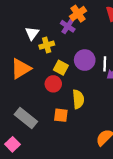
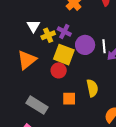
purple cross: (68, 26) -> (64, 32), moved
yellow square: (61, 68) -> (64, 55), size x1.5
yellow semicircle: (78, 99) -> (92, 88), moved

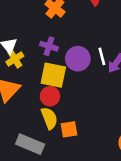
yellow cross: (48, 35) -> (15, 59), moved
yellow semicircle: (92, 88) -> (49, 118), moved

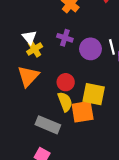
yellow square: (53, 75) -> (94, 94), moved
orange square: (69, 129) -> (83, 112), size x1.5

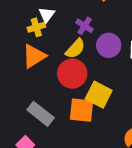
yellow cross: (35, 49) -> (36, 27), moved
red circle: (66, 82) -> (72, 74), size x1.5
yellow semicircle: (65, 102) -> (75, 49), moved, turned 48

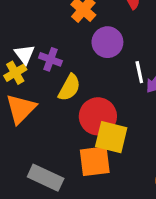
purple cross: (85, 26) -> (50, 59), moved
purple circle: (109, 45) -> (107, 42), moved
red circle: (72, 74) -> (98, 116), moved

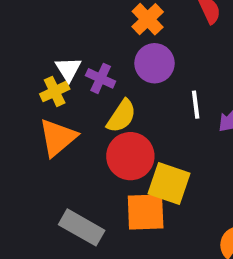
purple circle: (107, 42) -> (155, 63), moved
white line: (139, 72) -> (196, 105), moved
red circle: (98, 116) -> (130, 156), moved

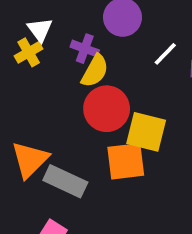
purple cross: (101, 78) -> (85, 49), moved
white line: (196, 105) -> (165, 54), turned 56
orange triangle: (58, 138) -> (30, 160), moved

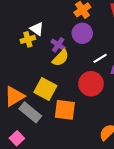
white triangle: (40, 30) -> (37, 29), turned -32
red circle: (107, 109) -> (91, 84), moved
yellow square: (146, 132) -> (45, 89), moved

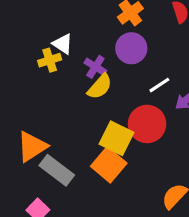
yellow square: (45, 89) -> (117, 138), moved
orange square: (65, 110) -> (109, 165), turned 35

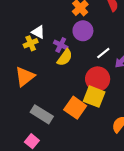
yellow square: (117, 138) -> (94, 97), moved
orange triangle: (32, 147) -> (25, 77), moved

